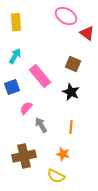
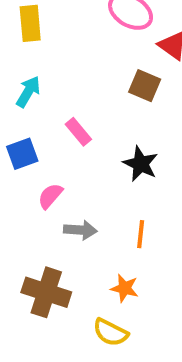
brown square: (73, 64) -> (145, 86), moved
pink rectangle: (40, 76) -> (78, 132), size x0.6
gray arrow: (41, 125) -> (80, 230), turned 126
brown cross: (24, 156) -> (46, 292), turned 30

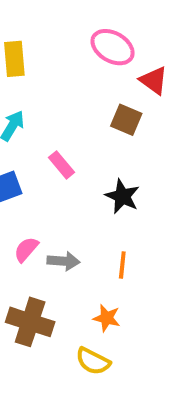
pink semicircle: (50, 196) -> (26, 249), moved

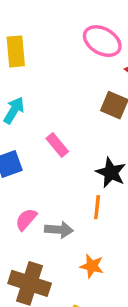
orange line: (122, 265) -> (97, 207), moved
orange star: (107, 318) -> (92, 266), moved

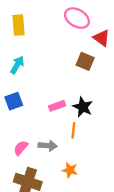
pink rectangle: (57, 145) -> (57, 106), moved, turned -70
pink semicircle: (26, 219) -> (21, 148), moved

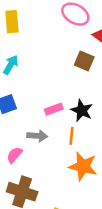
gray arrow: (48, 146) -> (37, 136), moved
orange star: (70, 170) -> (83, 166), moved, size x1.6

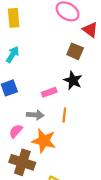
black star: (82, 110) -> (73, 80), moved
orange star: (83, 166) -> (44, 141), moved

